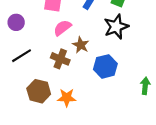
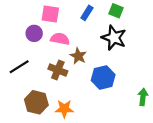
purple circle: (16, 22) -> (34, 33), moved
black star: (116, 27) -> (114, 38), turned -30
pink semicircle: (62, 28) -> (60, 39), turned 48

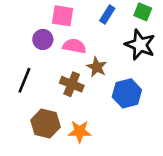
black line: (19, 67) -> (24, 80), turned -36

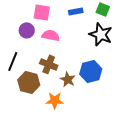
blue rectangle: (107, 15) -> (76, 11), turned 48
brown star: (97, 67) -> (68, 79), moved
brown hexagon: (45, 124) -> (29, 82), moved

